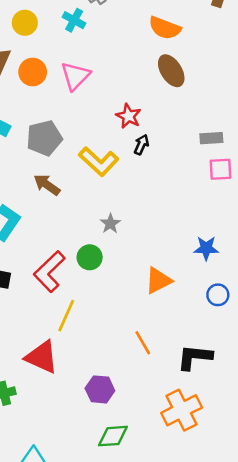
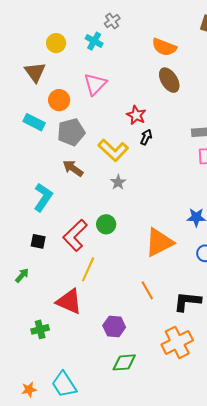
orange circle: (33, 72) -> (59, 100), moved
gray star: (110, 224) -> (118, 182), moved
orange triangle: (158, 281) -> (159, 242), size x1.4

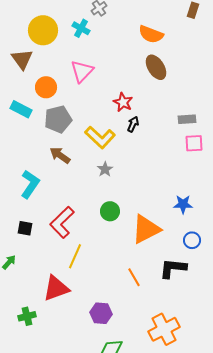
yellow circle: (56, 43) -> (43, 30), size x1.5
green circle: (106, 224) -> (110, 211), moved
red triangle: (69, 301) -> (56, 288), turned -44
black L-shape: (187, 301) -> (173, 268), moved

